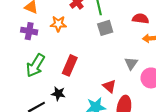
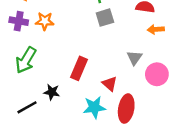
orange star: (58, 24) -> (45, 21), moved
red rectangle: (70, 65) -> (79, 68), moved

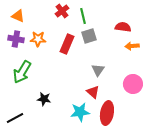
gray triangle: (134, 58) -> (98, 70), moved
red rectangle: (79, 68) -> (67, 44), moved
black line: (27, 107) -> (15, 118), moved

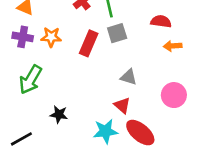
gray triangle: (98, 70) -> (129, 77), turned -48
red ellipse: (107, 113) -> (140, 133), turned -60

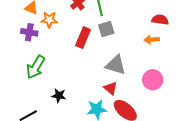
red semicircle: (161, 21) -> (160, 20), moved
orange star: (51, 37) -> (49, 20), moved
gray triangle: (129, 77) -> (116, 65), size x1.5

